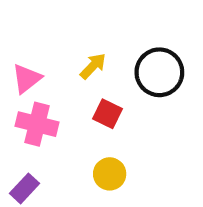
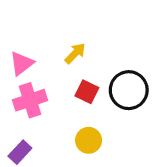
black circle: (159, 72) -> (129, 90), moved
pink cross: (37, 124) -> (30, 100), turned -32

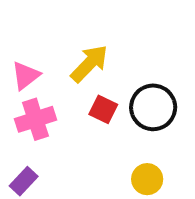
yellow arrow: (75, 53) -> (89, 64), size x1.5
yellow circle: (89, 140) -> (147, 179), moved

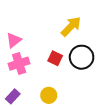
yellow arrow: (89, 64) -> (71, 26), moved
yellow circle: (147, 179) -> (49, 95), moved

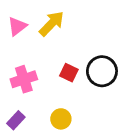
yellow arrow: (71, 26) -> (52, 24), moved
pink triangle: (14, 40) -> (17, 26), moved

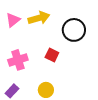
yellow arrow: (52, 24) -> (39, 18), turned 30
black circle: (102, 71) -> (74, 30), moved

